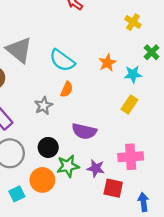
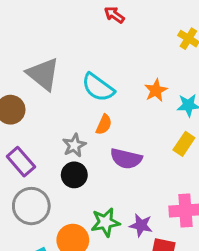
purple semicircle: (84, 131) -> (126, 159), moved
black circle: (48, 147) -> (74, 175), moved

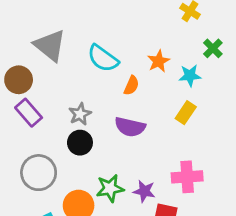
orange semicircle: (104, 125) -> (131, 85), moved
purple rectangle: (21, 162) -> (29, 113), moved

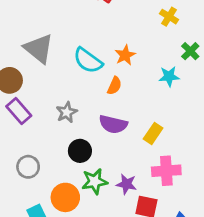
orange star: (159, 61) -> (125, 55), moved
yellow rectangle: (186, 113) -> (153, 134), moved
black circle: (80, 143) -> (80, 151), moved
gray circle: (39, 173) -> (28, 167), size x0.7

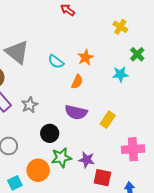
cyan semicircle: (88, 60) -> (56, 62), size x0.7
gray star: (67, 112) -> (30, 105), moved
pink cross: (166, 171) -> (133, 149), moved

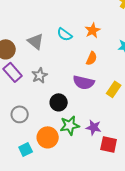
gray triangle: (17, 52) -> (36, 41), moved, size x0.7
orange semicircle: (77, 82) -> (92, 58), moved

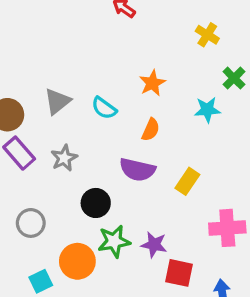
cyan semicircle: (65, 34) -> (104, 108), moved
gray triangle: (36, 41) -> (57, 101), turned 42

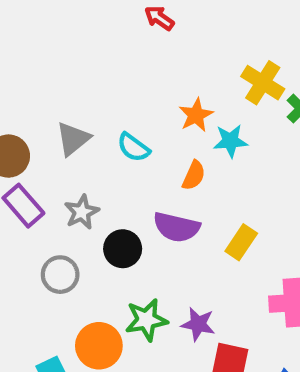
yellow cross: (207, 35) -> (263, 83), moved, size x1.4
cyan star: (207, 110) -> (230, 141), moved
black circle: (96, 203) -> (123, 249), moved
gray circle: (31, 223) -> (60, 275), moved

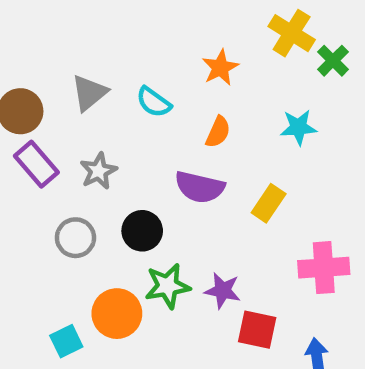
cyan star: (230, 141) -> (298, 127), moved
black circle: (123, 249) -> (142, 231), moved

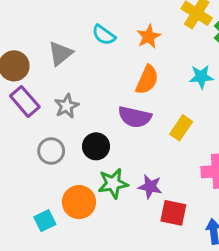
cyan semicircle: (154, 102) -> (104, 35), moved
orange semicircle: (218, 132) -> (147, 80), size x1.4

